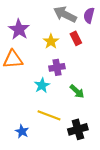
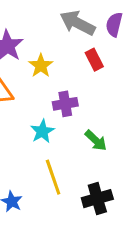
yellow star: (51, 41) -> (41, 66), moved
yellow line: (49, 115) -> (53, 177), turned 50

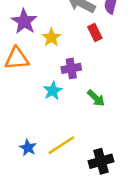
yellow line: (53, 177) -> (61, 145), moved, turned 76
black cross: (97, 199) -> (101, 161), moved

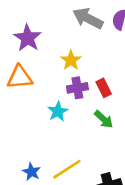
red rectangle: (95, 33) -> (104, 88), moved
yellow star: (51, 37) -> (71, 60), moved

